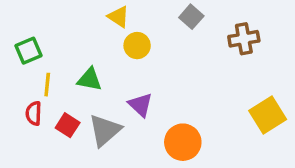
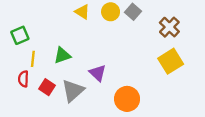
brown cross: (244, 39) -> (169, 27), turned -36
yellow circle: (137, 46) -> (111, 12), moved
green triangle: (90, 79) -> (62, 55), turned -30
yellow square: (268, 115) -> (171, 61), moved

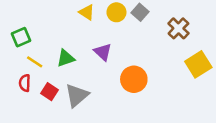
yellow line: (33, 59) -> (35, 62), turned -63
yellow square: (171, 61) -> (198, 64), moved
purple triangle: (98, 73) -> (103, 52), moved
orange circle: (127, 99) -> (134, 79), moved

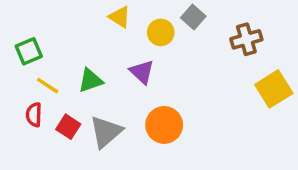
yellow circle: (116, 12) -> (161, 32), moved
brown cross: (178, 28) -> (246, 39), turned 30
orange circle: (134, 79) -> (164, 125), moved

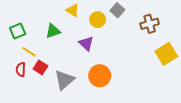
green triangle: (90, 80) -> (53, 31), moved
red square: (68, 127) -> (40, 67), moved

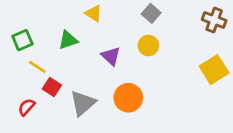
yellow circle: (98, 20) -> (148, 45), moved
brown cross: (150, 24) -> (214, 20), moved, turned 36
red semicircle: (21, 69) -> (26, 107), moved, turned 40

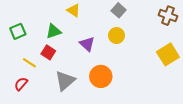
yellow line: (37, 67) -> (29, 63), moved
red square: (52, 87) -> (48, 52), moved

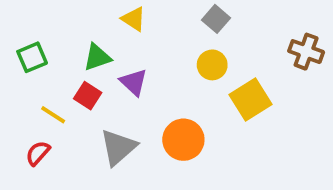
brown cross: (168, 16) -> (306, 52), moved
purple triangle: (87, 44) -> (134, 82), moved
yellow square: (168, 54) -> (250, 99), moved

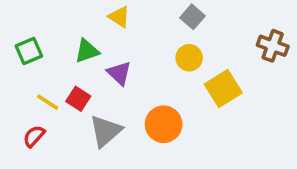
red square: (88, 96) -> (78, 99), moved

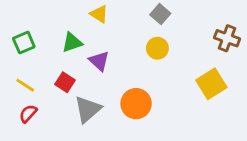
yellow square: (223, 88) -> (211, 84), moved
yellow line: (48, 102) -> (25, 85), moved

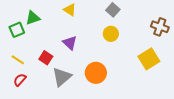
green triangle: (72, 43) -> (33, 18), moved

